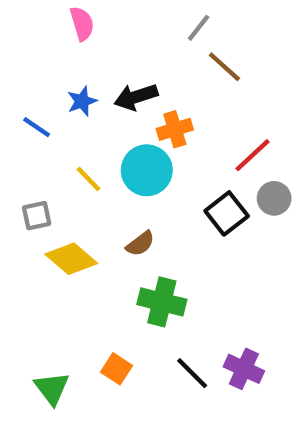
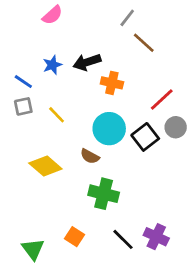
pink semicircle: (82, 24) -> (52, 15), turned 65
orange cross: (175, 129) -> (112, 83), turned 30
cyan circle: (147, 170) -> (109, 129), moved
gray square: (37, 216) -> (23, 106), moved
brown semicircle: (140, 244) -> (90, 156), turned 66

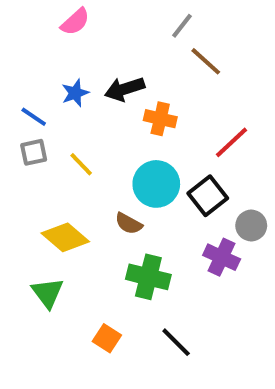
gray circle: (176, 127) -> (251, 225), moved
purple cross: (156, 237) -> (222, 257), moved
green triangle: (33, 249) -> (47, 293), moved

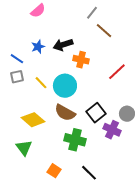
cyan circle: (156, 184) -> (65, 86), moved
black square: (208, 196) -> (96, 113), moved
brown semicircle: (129, 224) -> (65, 113), size x1.5

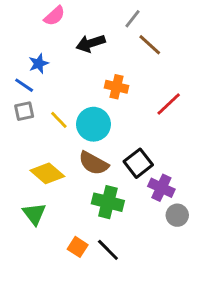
black arrow: (63, 45) -> (91, 43), moved
blue star: (38, 47) -> (39, 64), moved
gray circle: (127, 114) -> (177, 215), moved
black line: (89, 173) -> (108, 250), moved

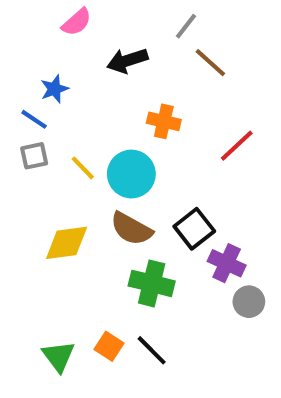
yellow diamond: (47, 173) -> (67, 243), turned -48
green triangle: (34, 214) -> (58, 356), moved

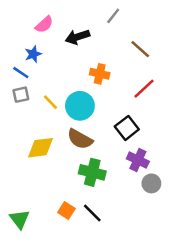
pink semicircle: (77, 22) -> (44, 25), moved
brown line: (210, 63) -> (140, 49), moved
black square: (194, 229) -> (127, 128), moved
green triangle: (58, 356) -> (20, 219), moved

